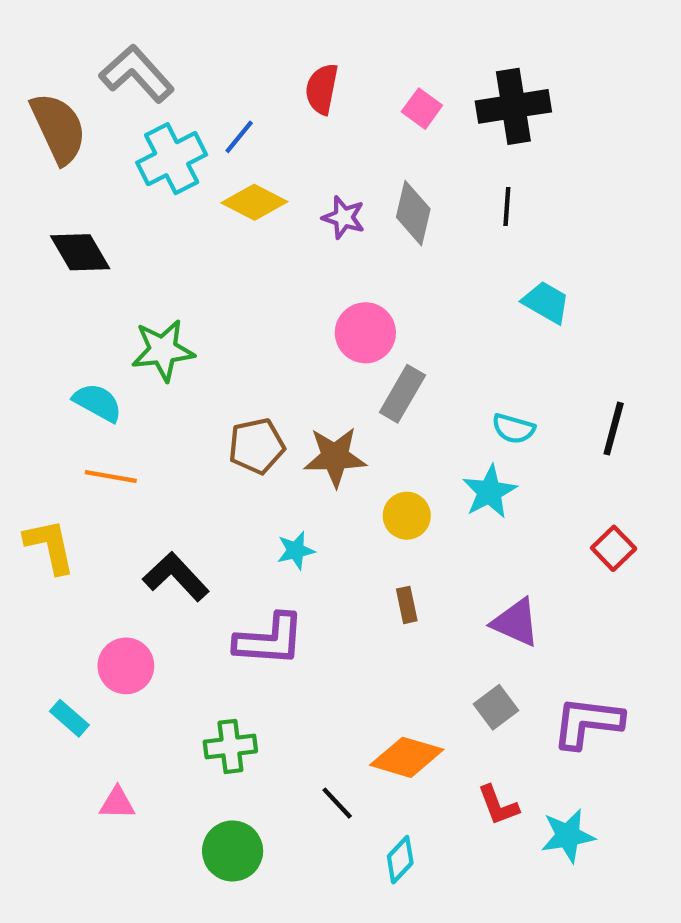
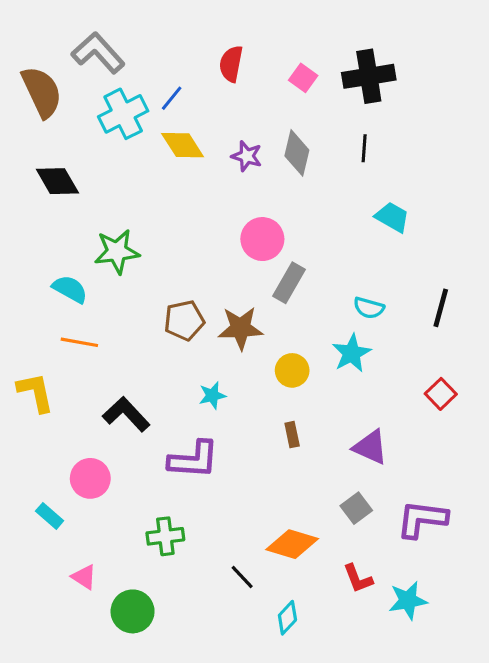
yellow diamond: (254, 202) -> (183, 145), turned 30
pink triangle: (117, 803) -> (84, 577), turned 32
green circle: (233, 851) -> (133, 611), moved

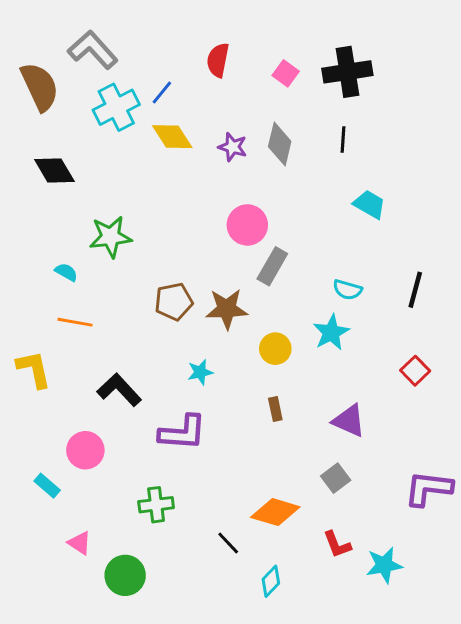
cyan semicircle: (70, 289) -> (66, 272), size x0.7
purple L-shape: (422, 519) -> (428, 489), moved

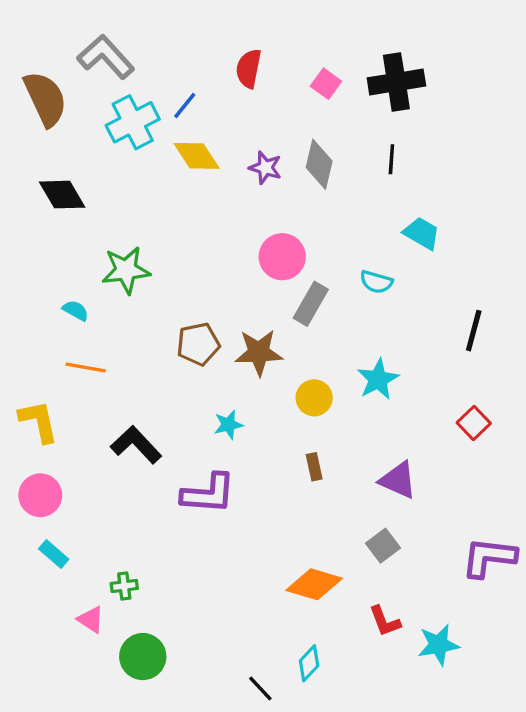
cyan semicircle: (347, 290) -> (376, 282), moved
pink circle: (85, 450) -> (40, 495), moved
green cross: (156, 505) -> (124, 586), moved, size x0.7
black line: (228, 543) -> (260, 688), moved

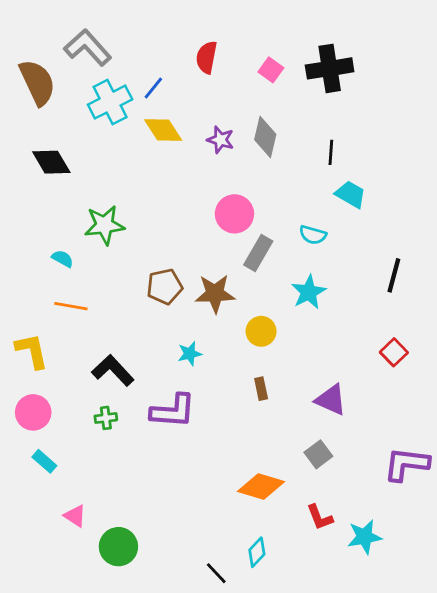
black line: (391, 159) -> (331, 152), moved
cyan star: (378, 379) -> (309, 292), moved
green cross: (124, 586) -> (106, 418), moved

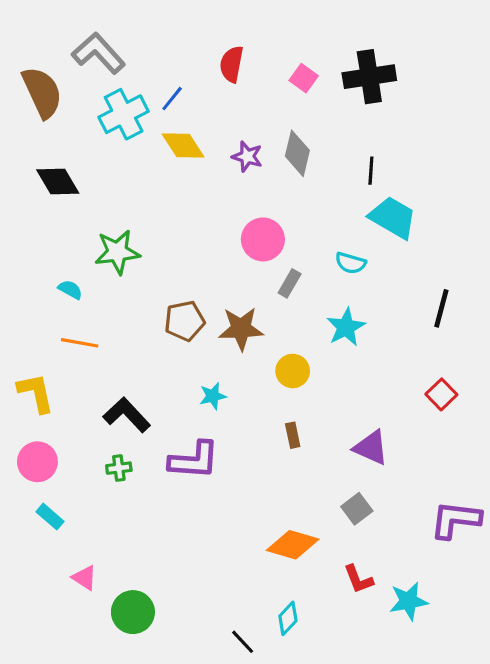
cyan trapezoid: (351, 194) -> (393, 218), size x1.4
gray rectangle: (258, 253) -> (290, 283), size x0.7

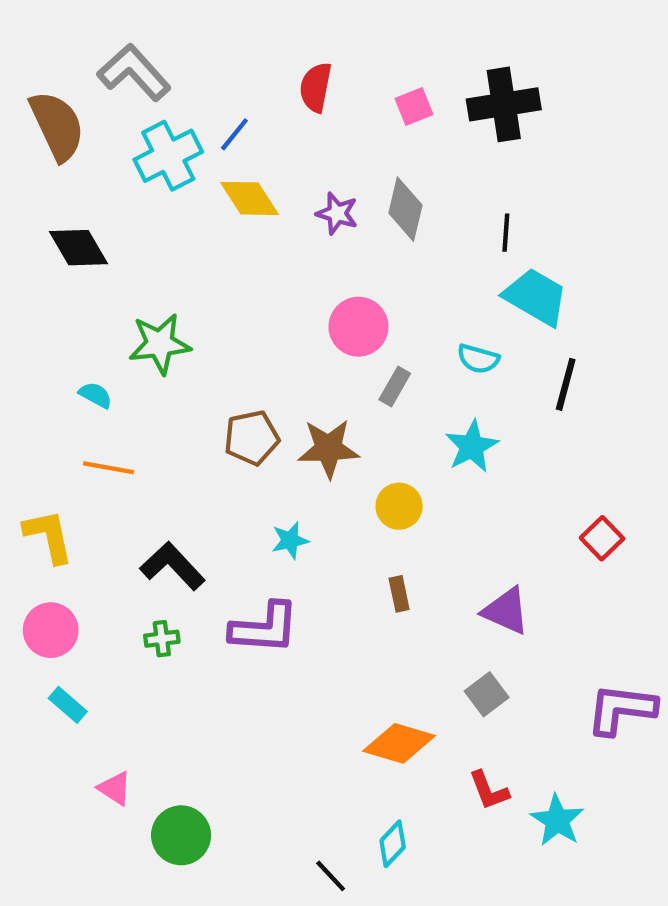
pink square: (304, 78) -> (414, 107), turned 32
black line: (441, 308) -> (566, 384), moved
cyan star: (409, 601) -> (557, 820), turned -30

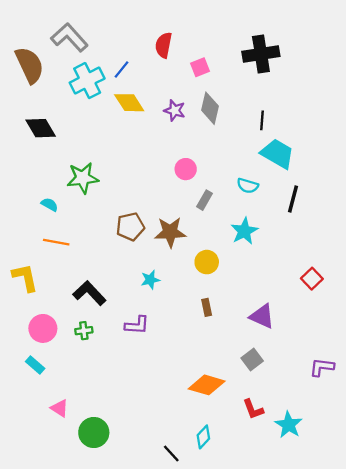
pink square: (414, 107) -> (200, 67), moved
pink circle: (358, 327) -> (186, 169), size x0.7
purple L-shape: (264, 628) -> (137, 325), size x0.7
pink circle: (51, 630) -> (43, 328), moved
purple L-shape: (621, 709) -> (322, 367), size x0.7

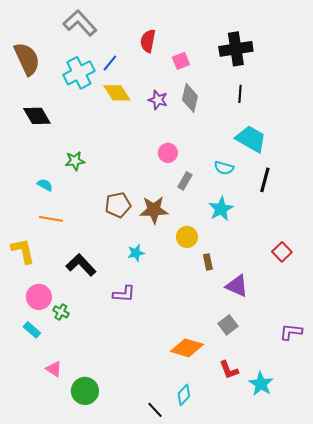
gray L-shape: (69, 37) -> (80, 23), moved
black line: (262, 120) -> (240, 94), moved
green star: (83, 178) -> (75, 161), size x0.7
brown rectangle: (207, 307) -> (208, 262), moved
green cross: (84, 331) -> (61, 312), moved, turned 35

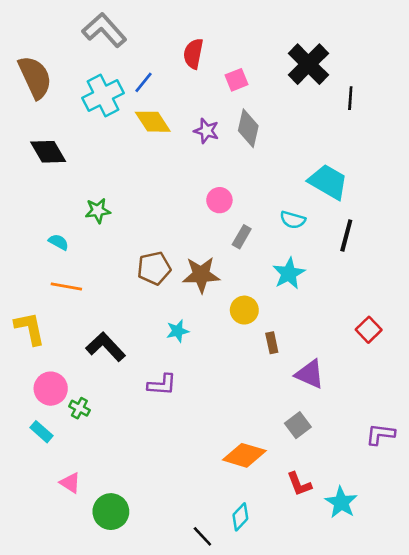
black cross: (236, 49) -> (308, 64), turned -36
black line: (240, 94) -> (350, 98), moved

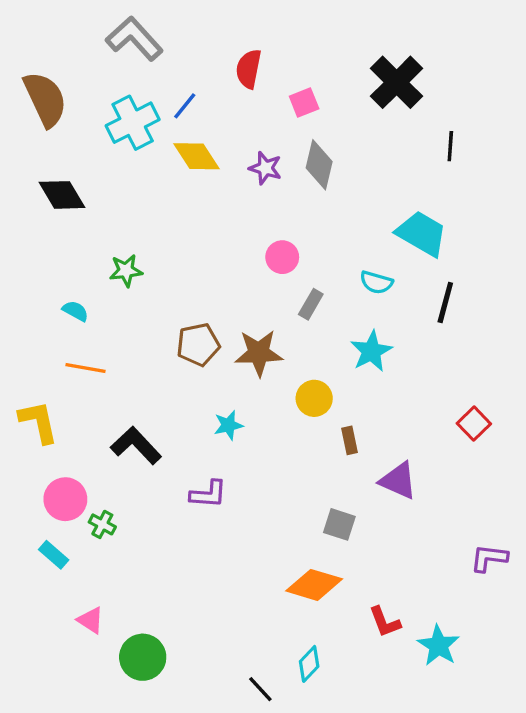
black line: (350, 98) -> (450, 146), moved
gray square: (298, 425) -> (339, 524), moved, turned -35

